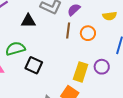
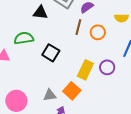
black square: (34, 65) -> (51, 53), moved

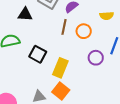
purple circle: (107, 67) -> (96, 58), moved
yellow rectangle: (85, 70) -> (60, 68), moved

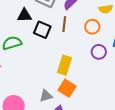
orange circle: (84, 31) -> (92, 27), moved
black square: (38, 54) -> (42, 30), moved

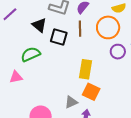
black triangle: (25, 15) -> (39, 25), turned 49
orange circle: (92, 27) -> (108, 27), size x1.5

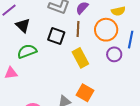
black triangle: (39, 25) -> (23, 25), moved
yellow rectangle: (86, 69) -> (80, 58), moved, turned -42

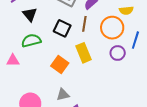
orange square: (85, 93) -> (60, 64), moved

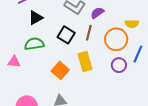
black triangle: (30, 14) -> (36, 18), turned 35

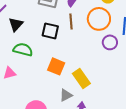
green semicircle: (34, 44) -> (23, 50), turned 42
yellow rectangle: (85, 61) -> (81, 79), moved

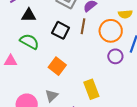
black triangle: (16, 24) -> (29, 15), turned 35
yellow rectangle: (81, 79) -> (91, 89), moved
gray triangle: (66, 95) -> (52, 96), moved, turned -32

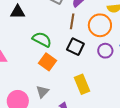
black square: (61, 30) -> (75, 47), moved
green semicircle: (29, 41) -> (42, 39), moved

